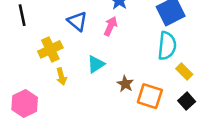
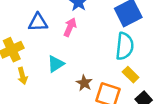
blue triangle: (77, 21) -> (38, 22), turned -42
yellow rectangle: (184, 72) -> (131, 75), moved

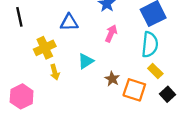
pink arrow: (70, 27) -> (111, 33), moved

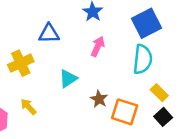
yellow rectangle: (155, 71) -> (159, 93), moved
yellow arrow: (55, 72) -> (28, 107), moved, turned 152

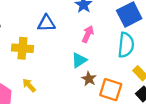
yellow cross: (21, 63) -> (22, 48), turned 30
cyan triangle: (68, 78) -> (79, 60), moved

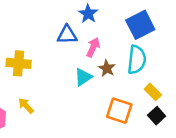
blue triangle: (46, 23) -> (67, 35), moved
brown star: (89, 79) -> (107, 68), moved

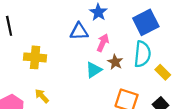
yellow rectangle: (153, 92) -> (163, 72), moved

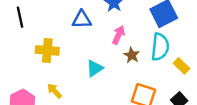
blue triangle: (79, 31) -> (82, 20), moved
cyan triangle: (94, 70) -> (95, 68), moved

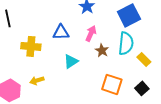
blue triangle: (82, 20) -> (61, 32), moved
yellow arrow: (54, 91) -> (37, 80), turned -64

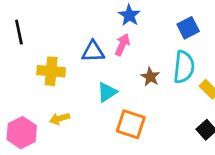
blue square: (129, 15) -> (188, 28), size x0.7
pink arrow: (91, 33) -> (122, 45), moved
orange square: (112, 84) -> (131, 124), moved

